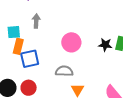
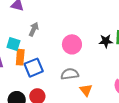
gray arrow: (36, 21) -> (34, 29), turned 32
cyan square: (14, 32) -> (13, 44), turned 32

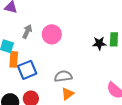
pink circle: (72, 44) -> (52, 34), moved
orange triangle: (86, 90) -> (68, 94), moved, turned 32

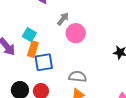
gray arrow: (27, 31) -> (63, 19), moved

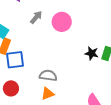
pink circle: (76, 33) -> (62, 22), moved

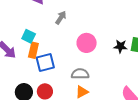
pink circle: (62, 22) -> (87, 43), moved

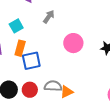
cyan square: (29, 36) -> (16, 26), moved, turned 32
gray semicircle: (80, 74) -> (53, 86), moved

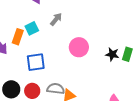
cyan square: (16, 26) -> (32, 28), moved
orange rectangle: (20, 48) -> (18, 37), moved

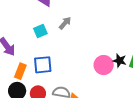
orange rectangle: (18, 37) -> (20, 71), moved
pink circle: (79, 47) -> (104, 65), moved

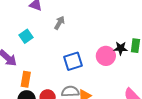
cyan square: (40, 31) -> (26, 36), moved
blue square: (43, 65) -> (73, 61), moved

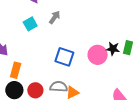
cyan square: (26, 36) -> (30, 24), moved
blue square: (73, 61) -> (64, 57), turned 30

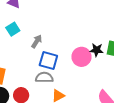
gray arrow: (55, 17) -> (37, 41), moved
gray semicircle: (59, 87) -> (44, 77), moved

